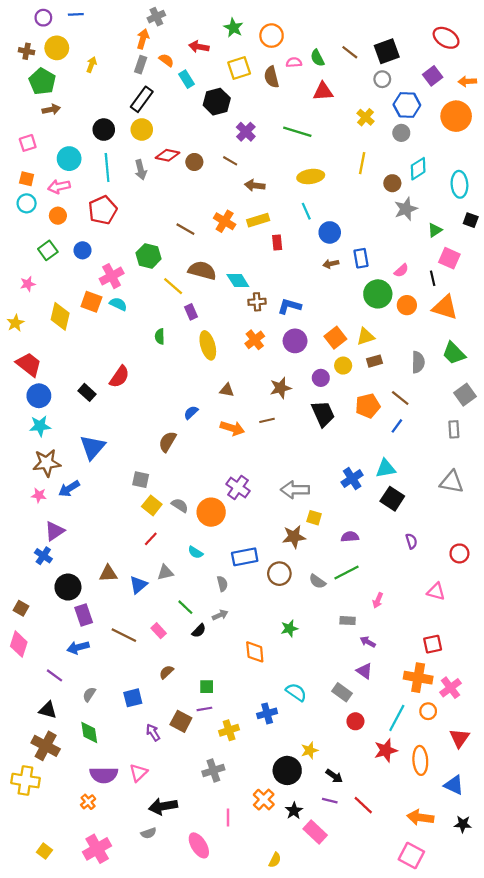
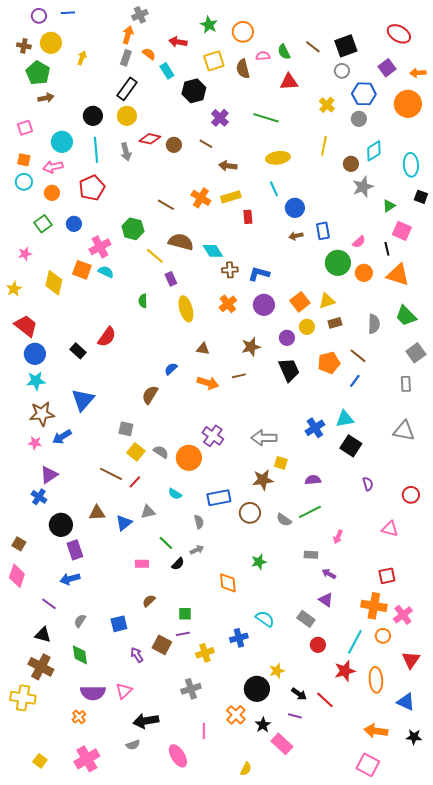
pink rectangle: (159, 631) -> (142, 564), turned -48
brown line: (124, 635) -> (111, 474), moved
red line: (363, 805) -> (325, 700), moved

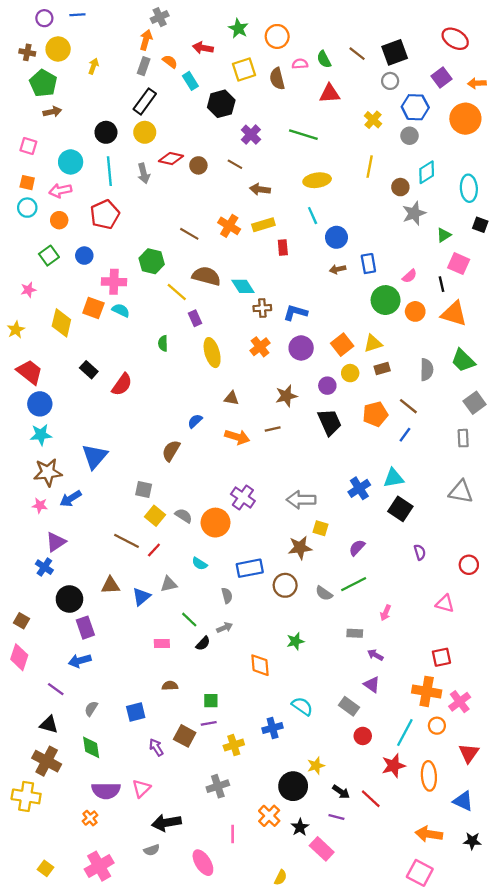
pink square: (25, 128) -> (28, 146), turned 35
pink cross: (100, 247) -> (114, 282), turned 30
black rectangle: (78, 351) -> (89, 370), moved
purple semicircle: (313, 480) -> (357, 548), turned -42
brown semicircle: (149, 601) -> (170, 686), turned 40

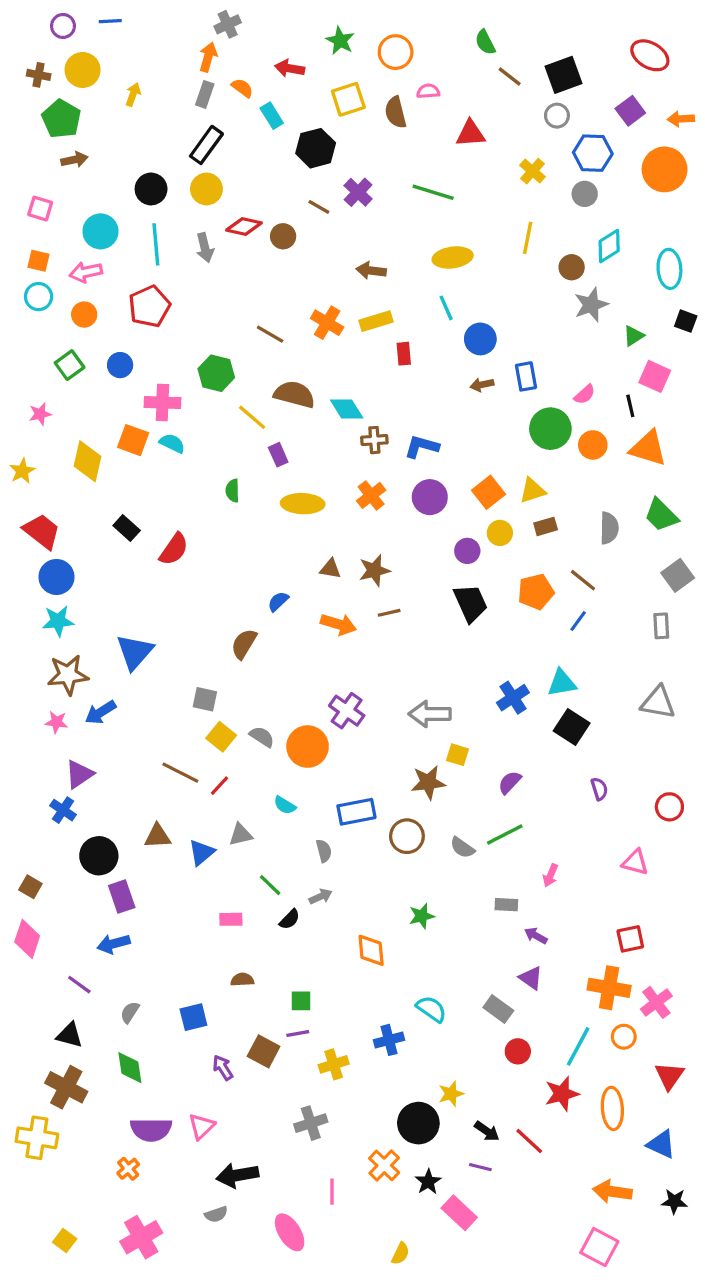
green semicircle: (324, 59) -> (485, 42), moved
brown line: (235, 164) -> (319, 207), moved
yellow ellipse: (212, 353) -> (303, 504), turned -72
brown star: (286, 396) -> (374, 570), moved

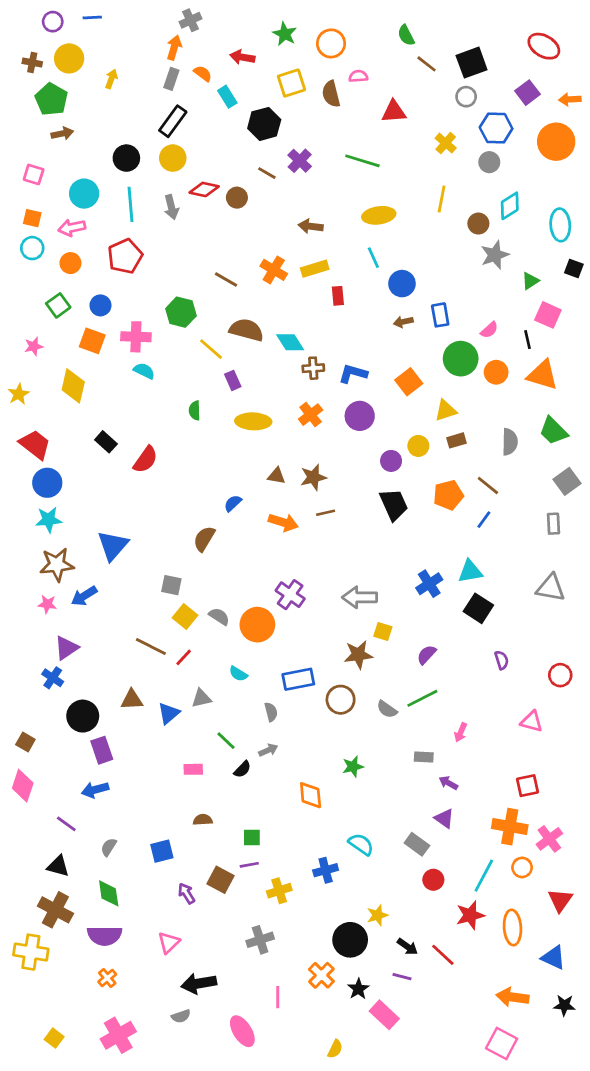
orange square: (133, 440) -> (92, 341), moved
orange square: (488, 492) -> (409, 382), moved
purple semicircle: (151, 1130) -> (105, 936), moved

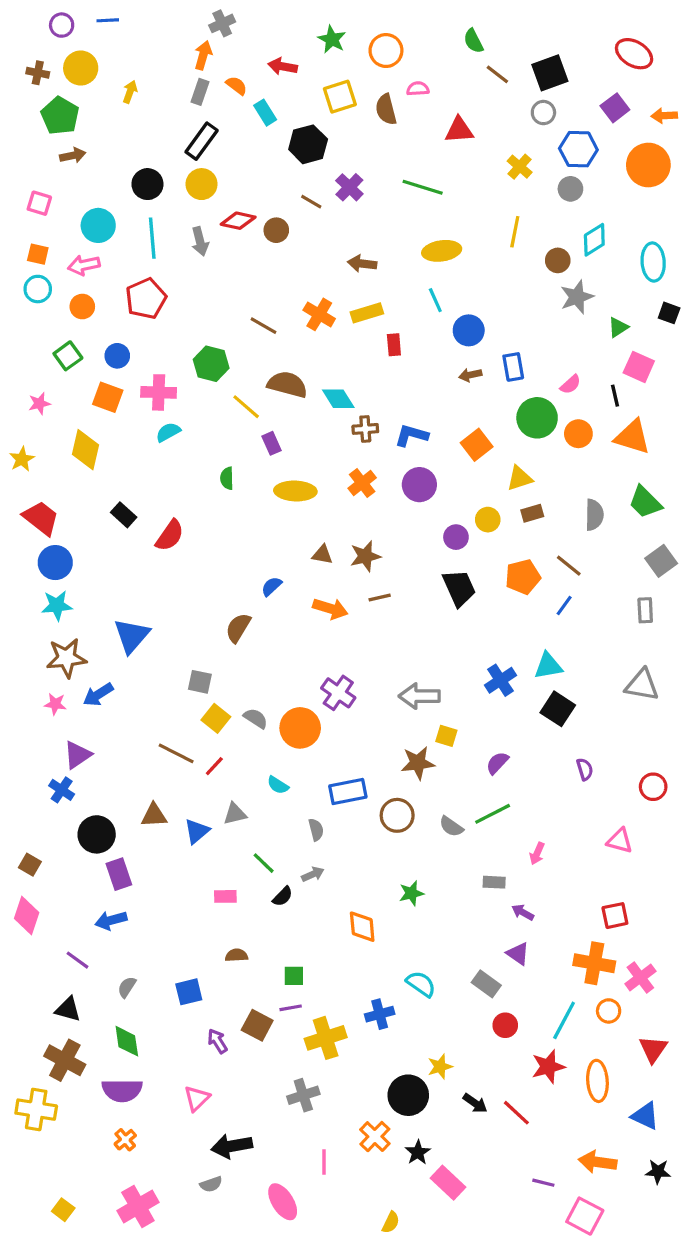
cyan semicircle: (144, 371) -> (168, 432), turned -55
yellow cross: (279, 891) -> (326, 1038), size x1.4
purple line: (402, 977) -> (543, 1183), moved

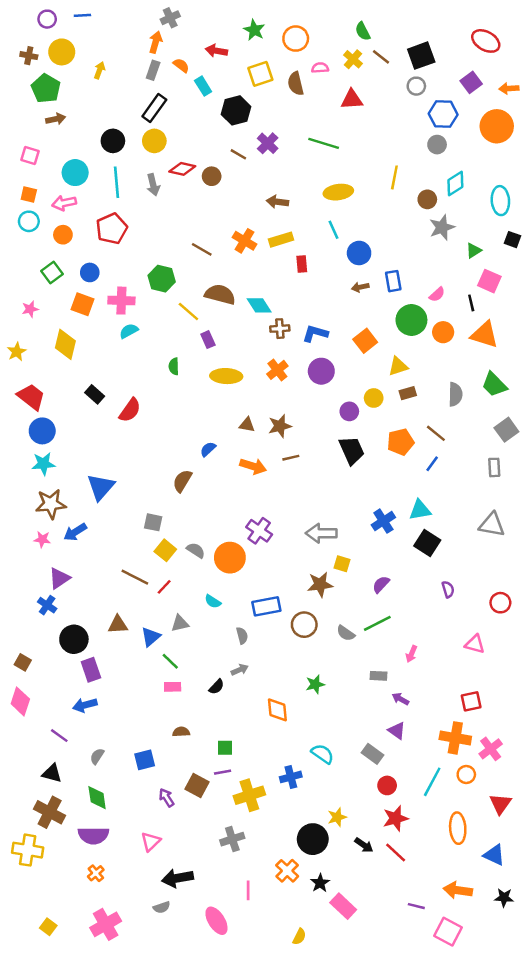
yellow cross: (520, 167) -> (353, 59), moved
green line: (264, 863) -> (170, 661), moved
red star: (548, 1067) -> (396, 818), moved

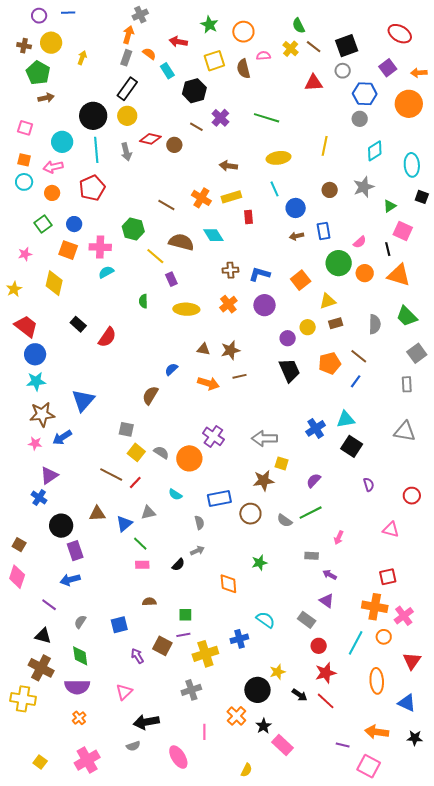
red triangle: (352, 99) -> (314, 83), moved
black circle: (113, 141) -> (93, 116), size x1.4
brown circle: (427, 199) -> (330, 190), moved
cyan diamond: (259, 305) -> (213, 235), moved

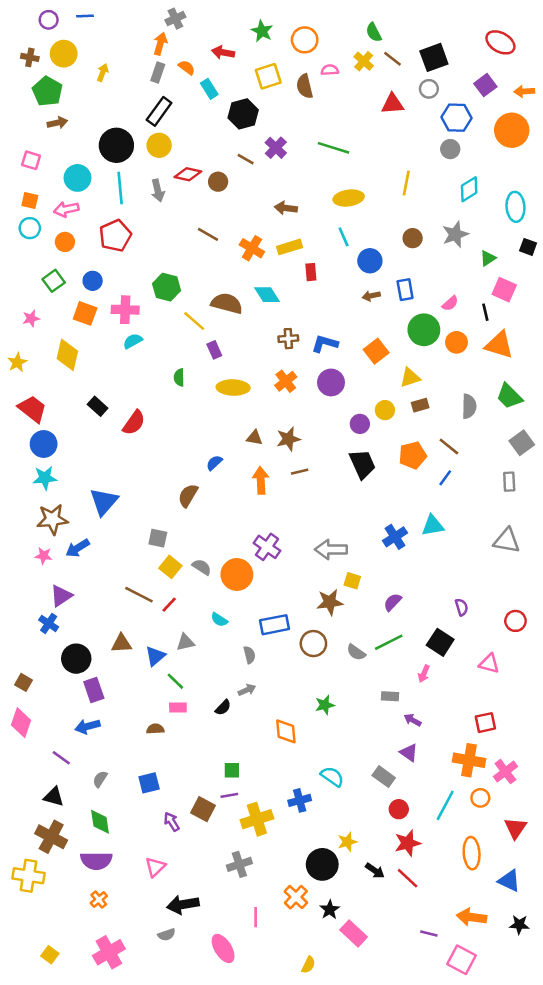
brown line: (166, 205) -> (208, 234), moved
orange arrow: (208, 383) -> (261, 480), turned -110
black square: (352, 446) -> (440, 642), moved
brown semicircle: (149, 602) -> (155, 729), moved

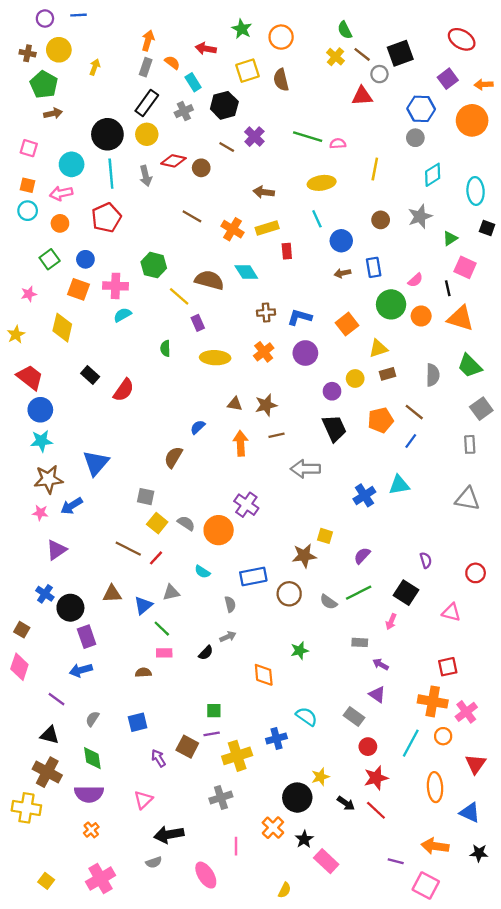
gray cross: (175, 19) -> (184, 111), moved
pink semicircle: (330, 70) -> (338, 144), moved
gray circle: (429, 89) -> (379, 74), moved
gray arrow: (331, 549) -> (305, 469), moved
blue cross: (49, 623) -> (45, 594), moved

